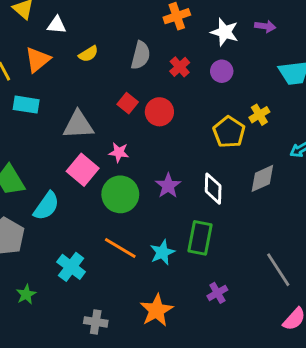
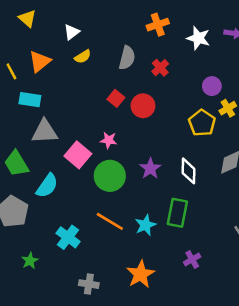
white triangle: (57, 25) -> (72, 32), moved, turned -42
purple circle: (222, 71) -> (212, 86), moved
gray triangle: (78, 125) -> (45, 132), moved

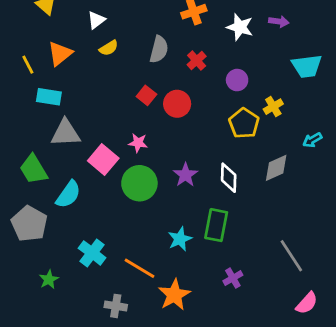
purple circle: (212, 86) -> (237, 80), moved
orange line: (110, 221) -> (139, 268), moved

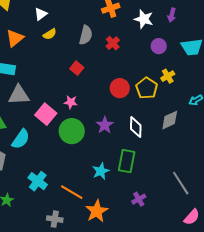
purple arrow: (279, 21) -> (172, 15), turned 96
purple circle: (237, 80) -> (159, 46), moved
red circle: (177, 104) -> (120, 88), moved

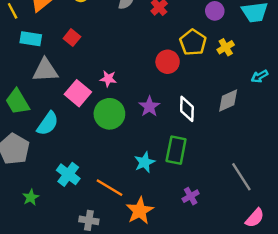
red square: (77, 68) -> (72, 38), moved
yellow pentagon: (147, 88) -> (193, 42), moved

